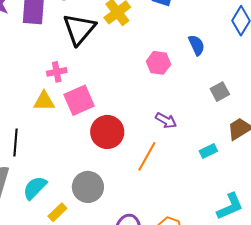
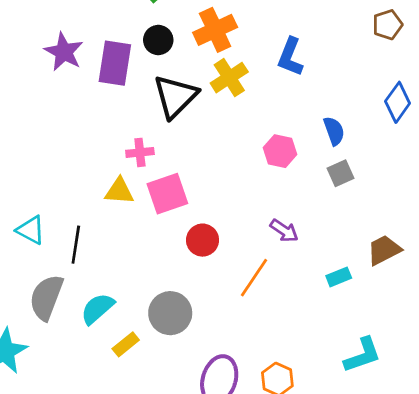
gray square: (220, 92) -> (341, 173), moved
red circle: (107, 132) -> (203, 240), size x0.7

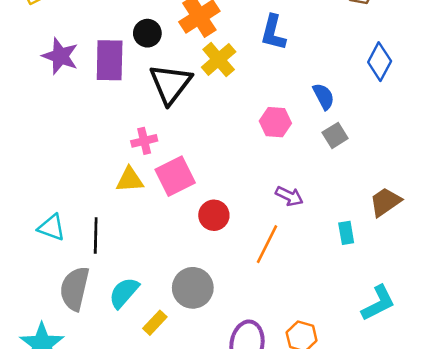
cyan rectangle: (339, 277) -> (346, 233), turned -70

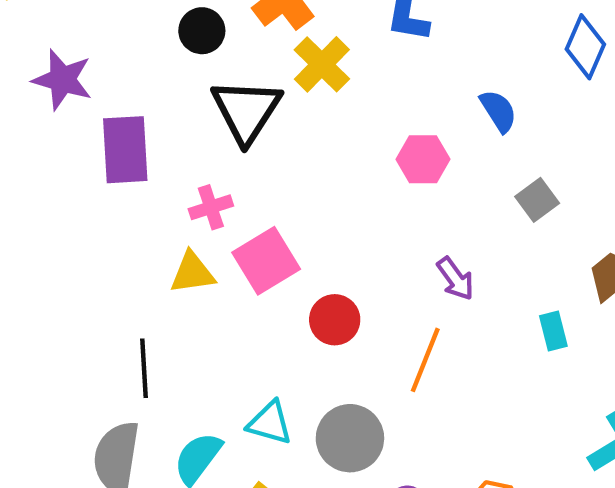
purple rectangle: (110, 60) -> (125, 150), moved
gray square: (335, 135) -> (537, 200), moved
purple arrow: (289, 196) -> (455, 279), turned 32
cyan triangle: (52, 227) -> (270, 423), moved
gray circle: (193, 288) -> (350, 438), moved

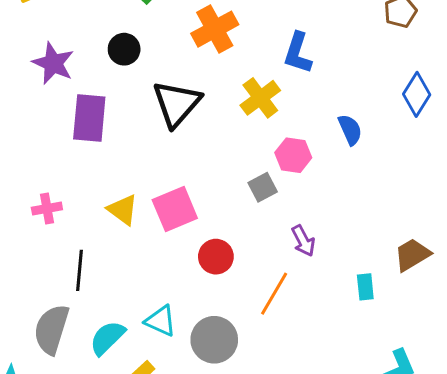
black circle: (202, 31) -> (124, 49), moved
yellow cross: (322, 64) -> (260, 98), moved
gray square: (537, 200) -> (263, 187), moved
pink cross: (211, 207) -> (47, 209), moved
yellow triangle: (192, 273) -> (123, 210), turned 36

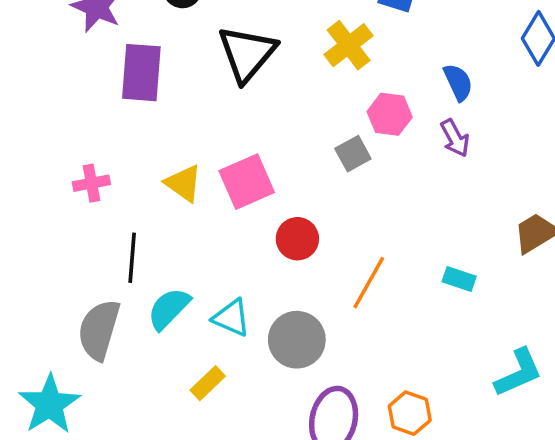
purple arrow: (303, 241) -> (455, 138), moved
cyan rectangle: (365, 287) -> (459, 279), moved, turned -65
cyan semicircle: (107, 338) -> (169, 309), moved

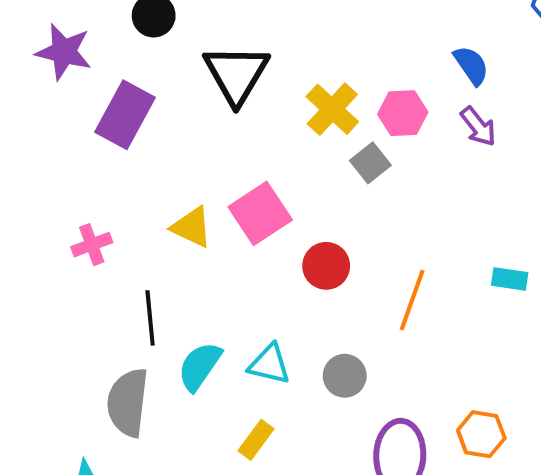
yellow cross: (349, 45) -> (332, 109), moved
purple rectangle: (141, 73) -> (125, 115), turned 34
gray circle: (297, 340) -> (345, 376), size x0.7

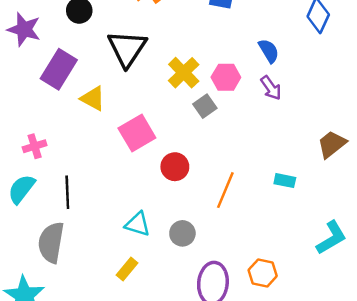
yellow triangle: (192, 227) -> (93, 98), moved
cyan semicircle: (200, 366) -> (21, 189), moved

